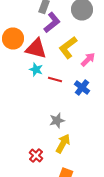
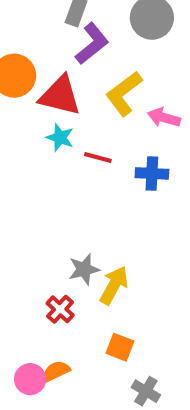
pink arrow: (88, 60) -> (164, 118), turned -119
blue cross: (82, 88) -> (152, 173), turned -35
gray star: (57, 120) -> (84, 269), moved

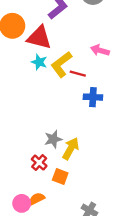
yellow L-shape: (124, 94) -> (61, 64), moved
red line: (98, 157) -> (78, 74), moved
blue cross: (152, 173) -> (93, 97), moved
orange square: (120, 347) -> (60, 177), moved

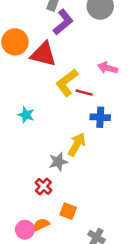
cyan star: (39, 62) -> (26, 115), moved
yellow arrow: (71, 148) -> (77, 144), moved
orange square: (60, 177) -> (68, 211), moved

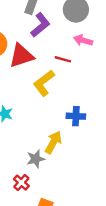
red triangle: (43, 54) -> (21, 56), turned -32
pink arrow: (108, 68) -> (83, 40), moved
red line: (84, 93) -> (63, 59), moved

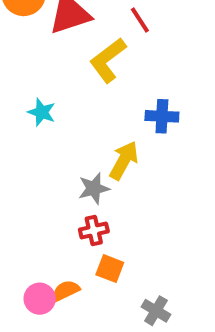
red line: (63, 59) -> (140, 20), turned 42
red cross: (21, 183) -> (94, 231), moved, turned 35

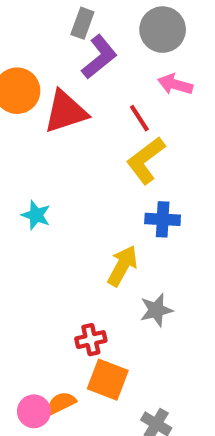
yellow L-shape: (108, 60) -> (146, 160), moved
gray star: (94, 188) -> (156, 310), moved
orange square: (110, 269) -> (108, 380), size x1.4

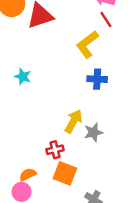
red line: (139, 118) -> (106, 20), moved
yellow arrow: (122, 266) -> (74, 121), moved
orange semicircle: (61, 403) -> (28, 175), moved

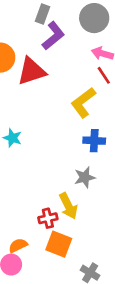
yellow arrow: (74, 121) -> (68, 206), moved, turned 125
gray star: (93, 132) -> (85, 177), moved

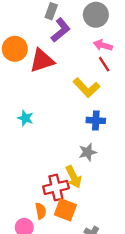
yellow L-shape: (83, 102) -> (86, 88), turned -96
red cross: (48, 218) -> (56, 187), size x1.5
orange semicircle: (18, 245) -> (41, 211), moved, turned 105

